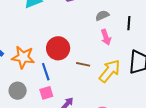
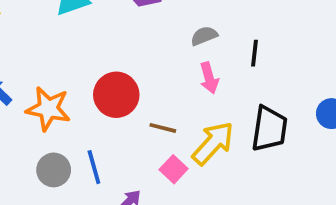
blue line: (46, 72) -> (94, 167), moved
gray circle: (18, 91) -> (54, 170), moved
pink square: (46, 93) -> (174, 169), moved, turned -32

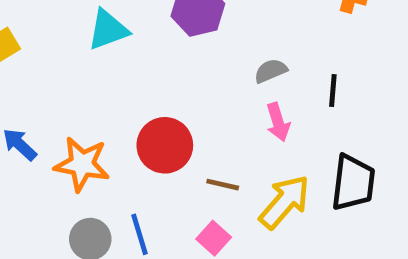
pink square: (174, 169) -> (214, 238), moved

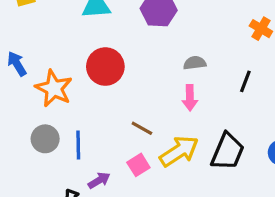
black line: (333, 90) -> (245, 81), moved
red circle: (165, 145) -> (105, 67), moved
pink square: (214, 238) -> (138, 165), moved

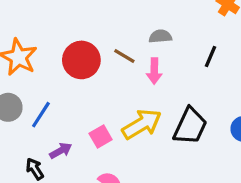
red circle: (105, 67) -> (81, 60), moved
brown line: (142, 128) -> (124, 56), moved
blue line: (78, 145) -> (41, 115), turned 32

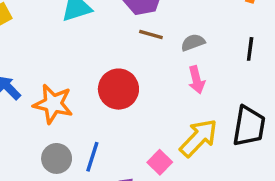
brown line: (124, 56) -> (151, 34), moved

